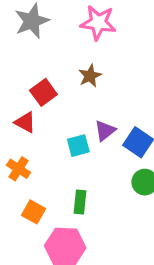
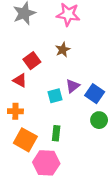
orange cross: (19, 169) -> (15, 111), turned -32
orange square: (34, 212) -> (25, 140), size x1.5

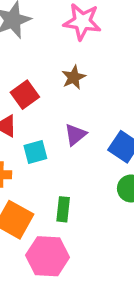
purple triangle: (73, 86) -> (75, 135), moved
cyan square: (55, 96) -> (35, 152), moved

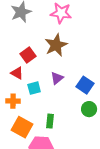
brown star: (74, 77) -> (56, 45), size x1.6

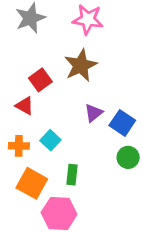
purple triangle: (57, 78) -> (94, 113), moved
cyan square: (34, 88) -> (50, 140), moved, turned -32

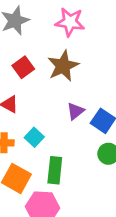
red square: (40, 80) -> (23, 67), moved
green rectangle: (72, 175) -> (55, 170), size x1.4

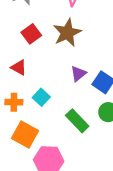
green rectangle: (55, 170) -> (77, 121), moved, turned -50

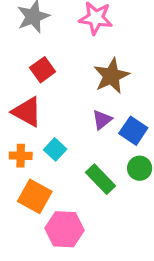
brown star: (67, 33) -> (111, 76), moved
red triangle: (19, 67) -> (27, 112), size x1.5

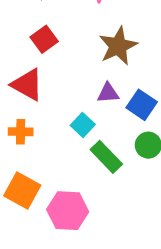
purple triangle: (102, 120) -> (108, 93), turned 35
cyan square: (55, 149) -> (83, 125), moved
orange square: (35, 196) -> (22, 190), moved

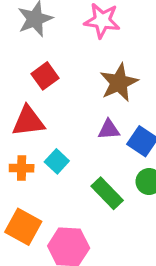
red triangle: (27, 85) -> (28, 121), turned -36
cyan square: (83, 125) -> (57, 161), moved

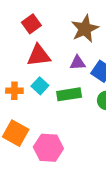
red triangle: (28, 121) -> (39, 55), moved
green rectangle: (107, 193) -> (69, 94), moved, turned -55

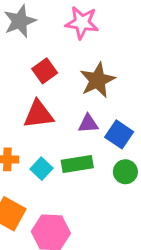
red square: (31, 24) -> (45, 71), moved
cyan square: (40, 86) -> (42, 169), moved

